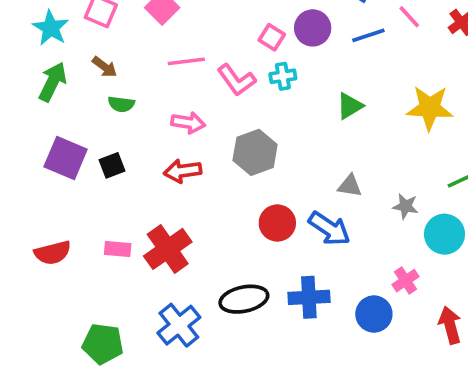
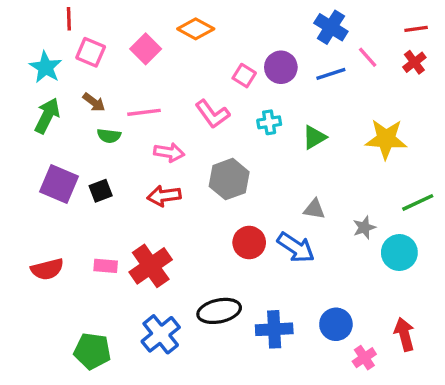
pink line: (186, 61) -> (144, 112), moved
cyan cross: (283, 76) -> (269, 122), moved
gray star: (406, 206) -> (364, 227), turned -30
pink cross: (406, 281) -> (364, 358), moved
blue cross: (309, 297) -> (274, 329), moved

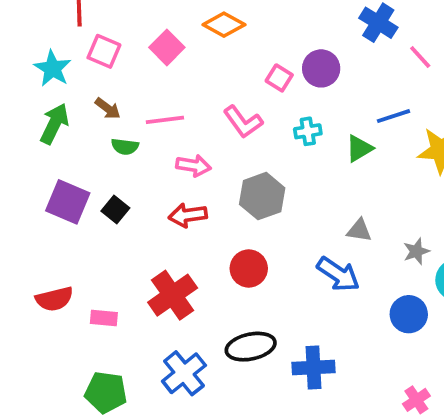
blue line: (331, 74) -> (394, 116), moved
black square: (101, 191) -> (115, 209), turned -30
red circle: (249, 243) -> (249, 268), moved
pink rectangle: (106, 266) -> (104, 318), moved
blue circle: (336, 324) -> (409, 314), moved

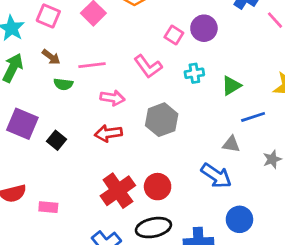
blue line: (394, 116) -> (253, 117), moved
black square: (115, 209) -> (56, 140), moved
red circle: (249, 268) -> (158, 187), moved
red cross: (173, 295) -> (118, 191), moved
blue circle: (409, 314) -> (239, 219), moved

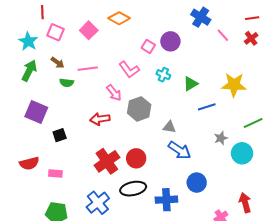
cyan cross: (194, 73) -> (163, 75), turned 32
pink arrow: (112, 98) -> (114, 93), moved, turned 42
black square: (56, 140) -> (60, 135), moved, turned 32
gray triangle: (231, 144) -> (169, 127), moved

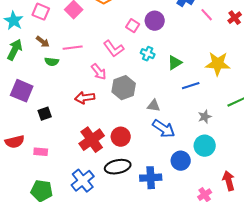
cyan circle: (242, 153) -> (205, 146), moved

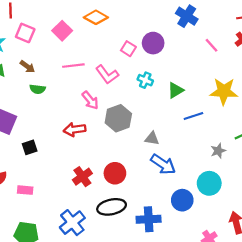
pink line: (207, 15) -> (211, 45), moved
pink line: (73, 48) -> (73, 66), moved
gray star: (205, 117) -> (218, 151), moved
red cross: (92, 140) -> (82, 177), size x0.7

